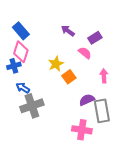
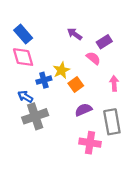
pink diamond: (21, 52) -> (23, 57), turned -35
blue cross: (14, 66) -> (44, 80), moved
purple semicircle: (87, 100) -> (83, 110), moved

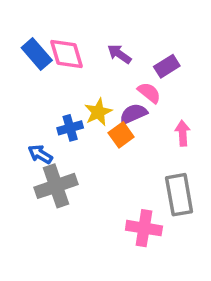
pink diamond: (23, 57) -> (67, 54), moved
purple semicircle: (83, 110) -> (133, 114), moved

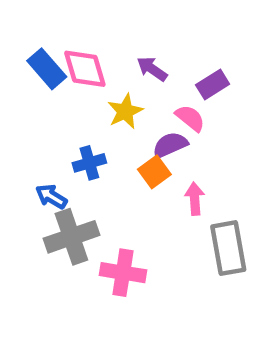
yellow star: (98, 112) -> (125, 111), moved
pink arrow: (183, 133) -> (195, 199), moved
pink cross: (144, 228) -> (123, 273), moved

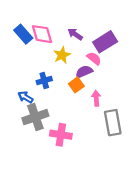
purple rectangle: (213, 84) -> (105, 42), size x1.5

